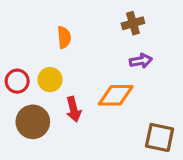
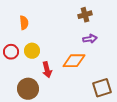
orange semicircle: (64, 37) -> (24, 23), moved
brown circle: (33, 122) -> (28, 89), moved
brown square: (160, 137) -> (102, 88), turned -30

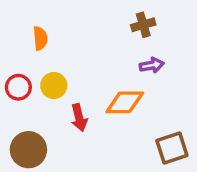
brown circle: (28, 89) -> (28, 150), moved

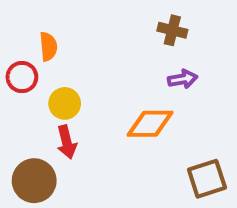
brown cross: (143, 25) -> (172, 30), turned 30
red circle: (18, 87) -> (22, 77), moved
red arrow: (79, 118) -> (67, 142), moved

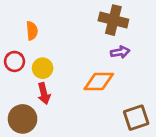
brown cross: (172, 30) -> (113, 20), size x1.5
red circle: (22, 77) -> (15, 61), moved

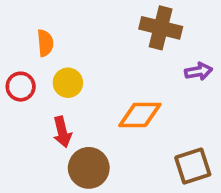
purple arrow: (120, 52) -> (199, 71), moved
yellow circle: (43, 68) -> (68, 83), moved
brown circle: (23, 119) -> (89, 168), moved

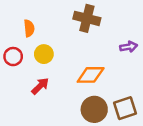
brown cross: (161, 28) -> (87, 18), moved
red arrow: (62, 132) -> (40, 86), turned -120
brown circle: (89, 168) -> (94, 109), moved

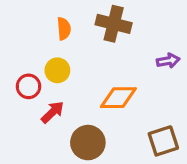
orange semicircle: (29, 28) -> (64, 29), moved
red circle: (13, 57) -> (29, 86), moved
brown circle: (94, 109) -> (88, 143), moved

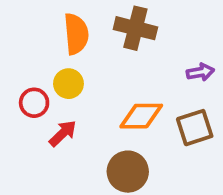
orange semicircle: (64, 29) -> (76, 34), size x1.5
brown square: (163, 141) -> (195, 128), moved
brown circle: (88, 143) -> (128, 172), moved

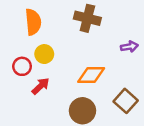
orange semicircle: (76, 34) -> (33, 22), moved
brown square: (195, 128) -> (126, 101), moved, turned -30

